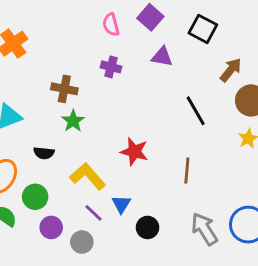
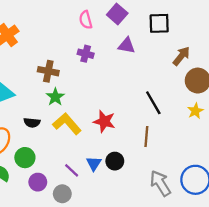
black square: (203, 29) -> (159, 23), turned -30
black line: (196, 111) -> (153, 103), moved
yellow L-shape: (88, 176) -> (67, 124), moved
black circle: (147, 227) -> (115, 161), moved

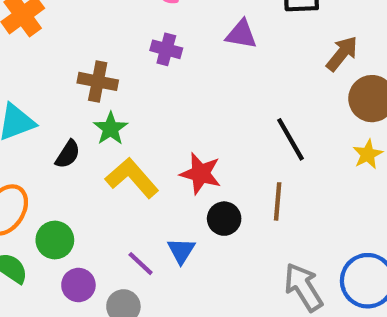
black semicircle: (32, 123) -> (68, 154), moved, turned -63
black circle: (115, 161) -> (224, 219), moved

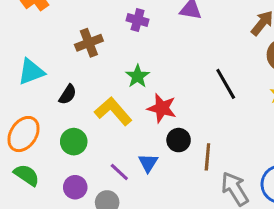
brown cross: (98, 81) -> (89, 43), turned -32
green star: (111, 129) -> (138, 76), moved
brown line: (278, 201) -> (207, 157), moved
green circle: (55, 240) -> (74, 142), moved

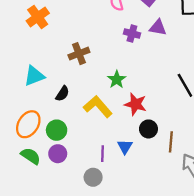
purple cross: (138, 20) -> (132, 33), moved
green circle: (74, 142) -> (57, 130), moved
purple line: (119, 172) -> (103, 154), turned 49
purple circle: (75, 187) -> (58, 154), moved

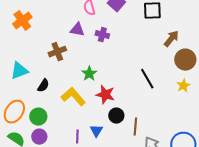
purple triangle: (158, 28) -> (77, 30), moved

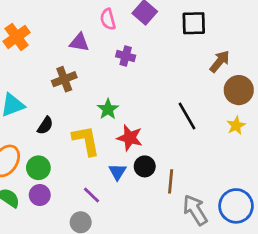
purple triangle: (77, 30) -> (79, 42), moved
yellow L-shape: (73, 97) -> (86, 140), turned 30
blue triangle: (96, 131) -> (117, 172), moved
purple line: (77, 137) -> (92, 195), turned -48

